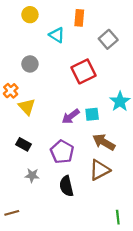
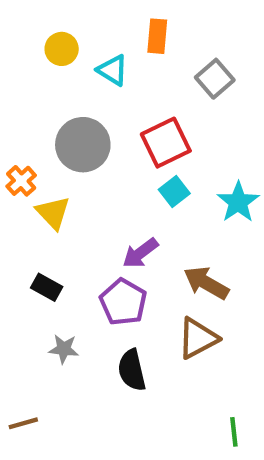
yellow circle: (30, 15) -> (62, 49), moved
gray circle: (30, 64) -> (83, 145), moved, size x1.6
cyan square: (92, 114) -> (174, 191), moved, turned -32
purple arrow: (71, 116) -> (140, 253), moved

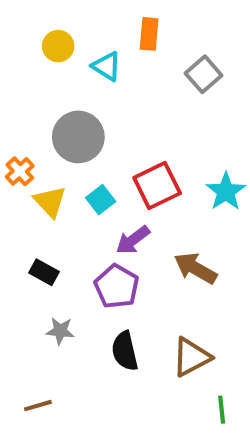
red square: (166, 143) -> (157, 185), moved
cyan square: (174, 191) -> (101, 200), moved
brown triangle: (198, 338) -> (191, 357), moved
brown line: (23, 423) -> (38, 406), moved

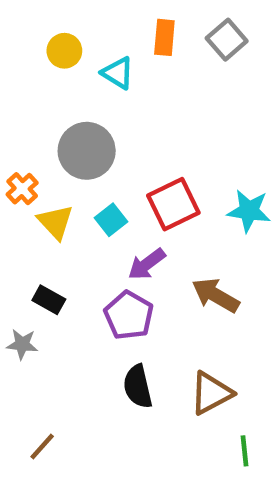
gray square: (204, 74) -> (227, 40), moved
cyan star: (226, 192) -> (249, 211), turned -30
gray star: (60, 331) -> (22, 344), moved
brown line: (38, 406) -> (42, 447), turned -32

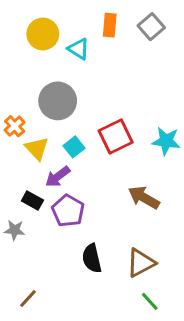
yellow circle: (64, 51) -> (43, 34), size x1.4
purple arrow: (147, 264) -> (58, 177), moved
purple pentagon: (129, 315) -> (68, 211), moved
green line: (244, 451) -> (150, 301), moved, turned -36

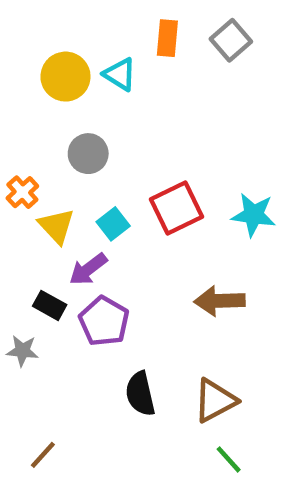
yellow circle: (43, 34) -> (65, 77), moved
gray circle: (58, 101) -> (88, 154), size x0.7
brown arrow: (144, 197) -> (220, 301), turned -32

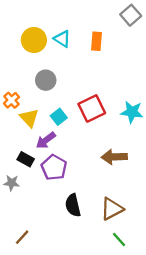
orange rectangle: (167, 38) -> (96, 41), moved
gray square: (231, 40) -> (131, 15), moved

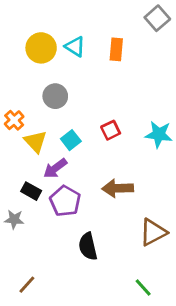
red square: (92, 108) -> (111, 130), size x0.6
brown arrow: (114, 157) -> (118, 188), moved
brown triangle: (112, 209) -> (153, 232), moved

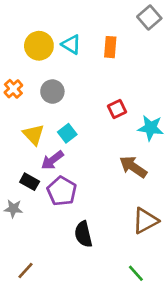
orange cross: (14, 120) -> (13, 89), moved
red square: (111, 130) -> (117, 109), moved
brown arrow: (118, 188) -> (133, 167), moved, turned 36

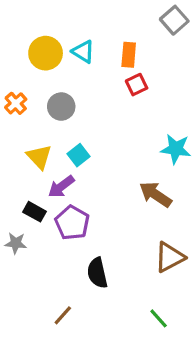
red square: (117, 109) -> (137, 85), moved
brown line: (25, 270) -> (63, 315), moved

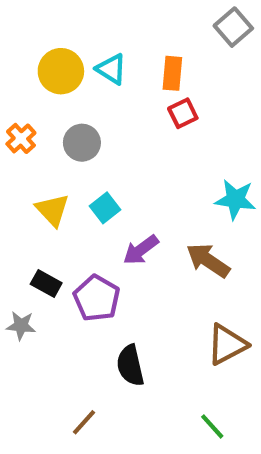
purple arrow: (61, 187) -> (141, 250), moved

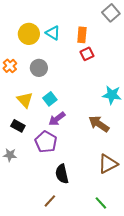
purple arrow: (141, 250) -> (57, 119), moved
black rectangle: (46, 284) -> (18, 126), moved
brown line: (84, 422) -> (50, 201), moved

